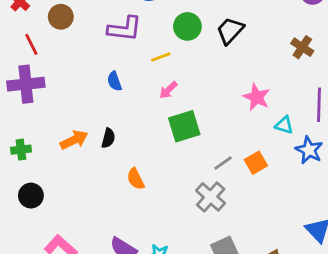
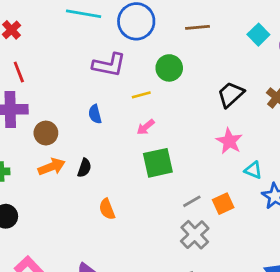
brown circle: (61, 17) -> (46, 133), moved
black trapezoid: (230, 31) -> (231, 95), moved
gray cross: (211, 197) -> (195, 235), moved

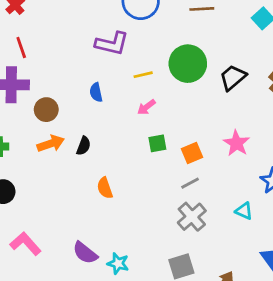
green circle: (169, 68) -> (188, 64), moved, size x1.4
pink star: (229, 141) -> (236, 143), moved
green square: (158, 163) -> (157, 143), size x0.6
cyan triangle: (253, 170) -> (244, 211), moved
orange square: (223, 204) -> (192, 153), moved

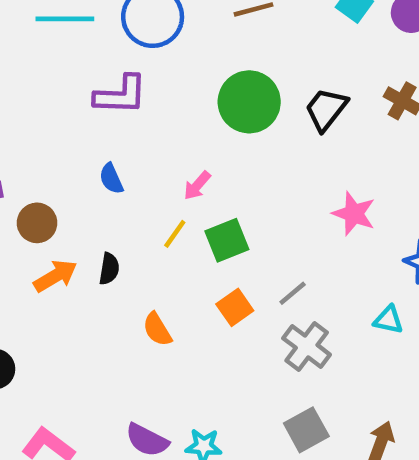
yellow line: (143, 75) -> (175, 234), moved, turned -30
green square: (157, 143) -> (227, 240), size x1.4
orange square: (192, 153) -> (235, 307), moved

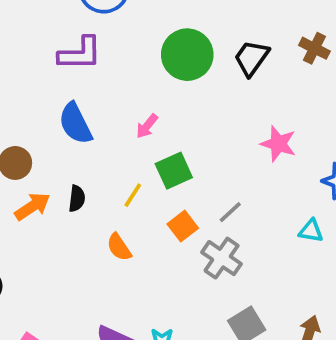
blue semicircle: (111, 179) -> (75, 123), size x1.6
yellow line: (175, 234) -> (133, 195), moved
gray cross: (307, 346) -> (222, 258), moved

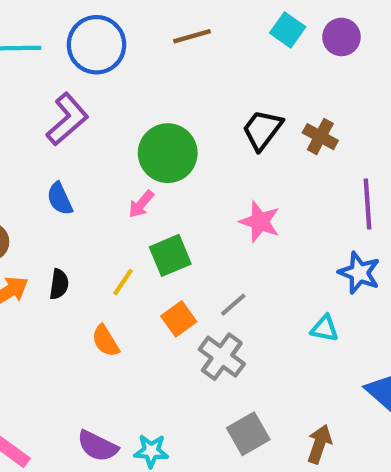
brown cross: (314, 48) -> (320, 137), moved
purple L-shape: (80, 53) -> (67, 119), turned -42
green circle: (187, 55) -> (168, 153), moved
blue semicircle: (75, 123) -> (60, 199), size x0.7
pink star: (278, 144) -> (260, 222), moved

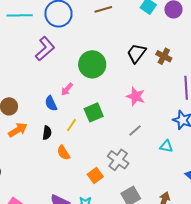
blue semicircle: (60, 199) -> (51, 103), moved
pink arrow: (141, 204) -> (67, 89), moved
black semicircle: (59, 284) -> (47, 133), moved
gray line: (233, 305) -> (135, 130), moved
orange square: (179, 319) -> (95, 175), moved

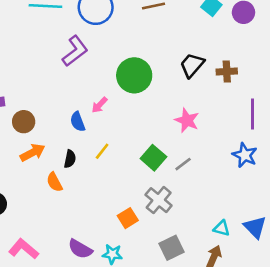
brown cross: (164, 56) -> (227, 72), turned -35
green square: (94, 112) -> (153, 158), moved, turned -30
cyan triangle: (166, 146) -> (222, 228), moved
orange semicircle: (63, 153) -> (54, 182), moved

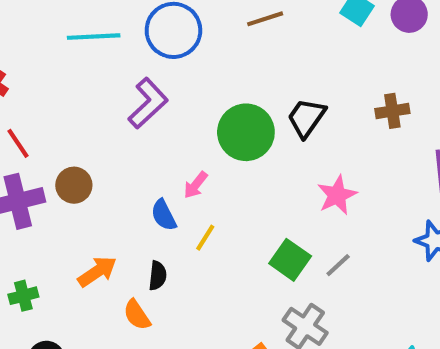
black trapezoid: (192, 65) -> (306, 118), moved
pink star: (187, 120) -> (337, 195), turned 30
brown circle: (24, 122) -> (74, 185), moved
yellow line: (102, 151) -> (205, 238), moved

